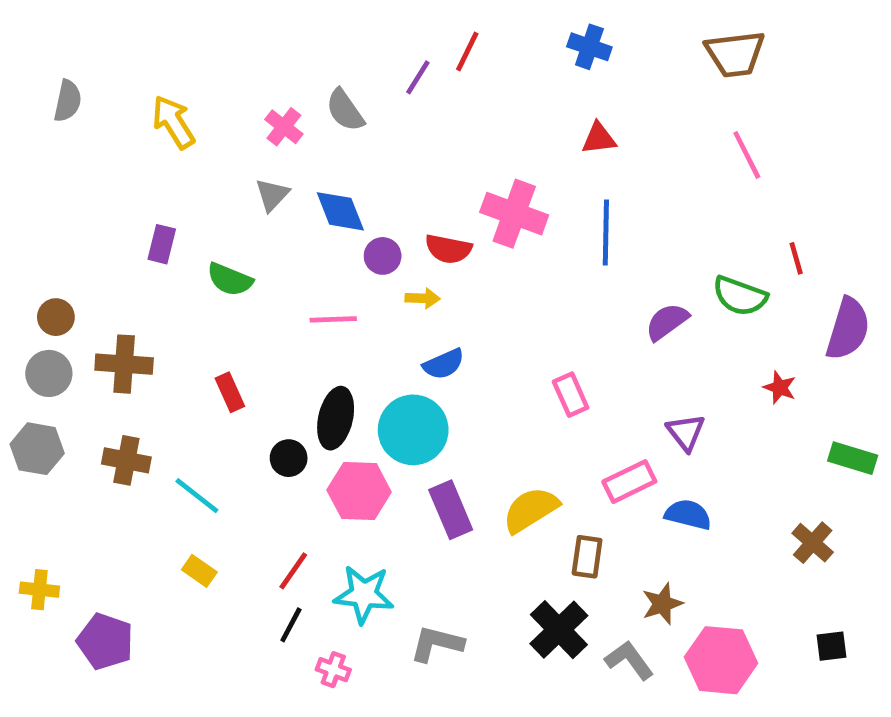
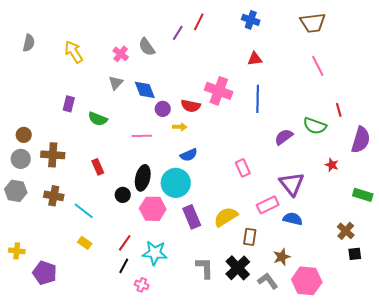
purple triangle: (686, 432) -> (292, 184), size x1.5
gray L-shape: (437, 644) -> (205, 268), moved, turned 75
black square: (831, 646) -> (355, 254), moved

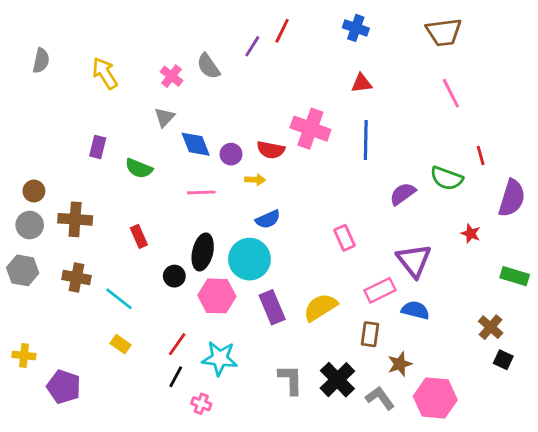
blue diamond: (145, 90) -> (196, 144), moved
brown rectangle: (250, 237) -> (370, 334), moved
black square: (355, 254) -> (503, 360), turned 32

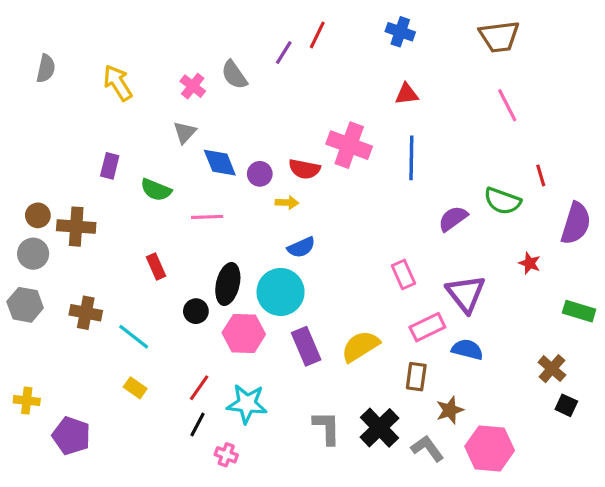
pink line: (201, 192) -> (207, 217), moved
brown cross: (75, 219) -> (76, 227), moved
pink rectangle: (344, 238) -> (403, 274), moved

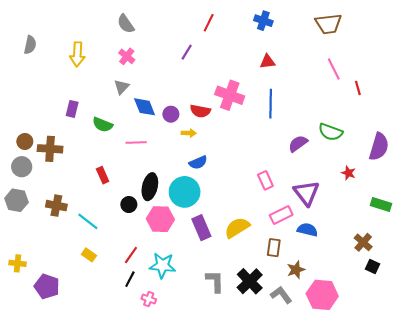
purple line: (284, 53) -> (187, 52), moved
gray semicircle: (234, 75) -> (126, 24), moved
yellow arrow: (118, 83) -> (77, 54), turned -145
red line: (541, 175) -> (358, 88), moved

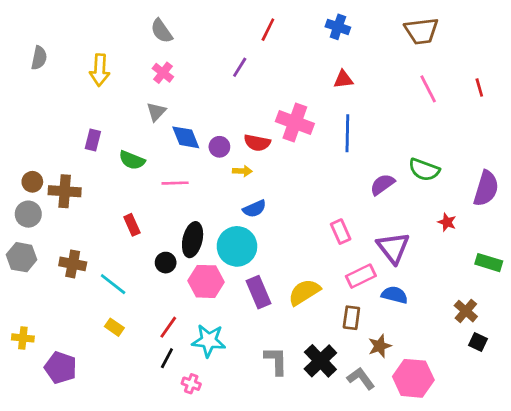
red line: (358, 88) -> (479, 88), moved

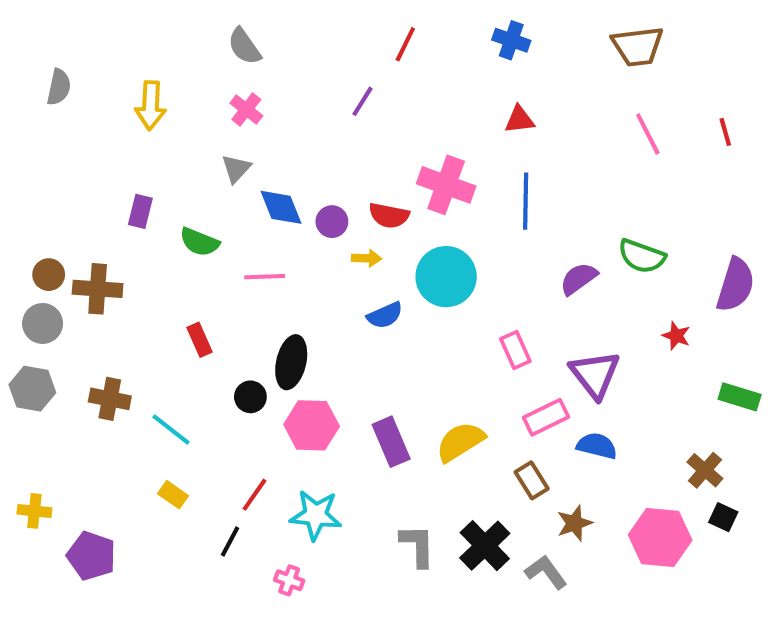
cyan circle: (237, 246) -> (446, 277), moved
brown rectangle: (351, 318) -> (532, 480), turned -40
black line: (167, 358) -> (230, 542), moved
pink hexagon: (413, 378) -> (660, 537), moved

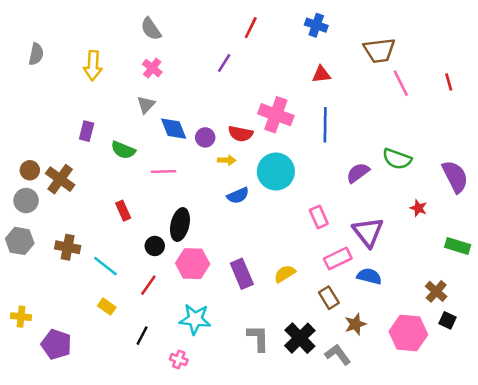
brown trapezoid: (638, 46) -> (379, 50), moved
purple semicircle: (735, 285) -> (455, 177), turned -44
brown cross: (98, 289) -> (60, 179), turned 32
yellow semicircle: (460, 442) -> (285, 274), size x0.7
red line: (254, 495) -> (148, 285), moved

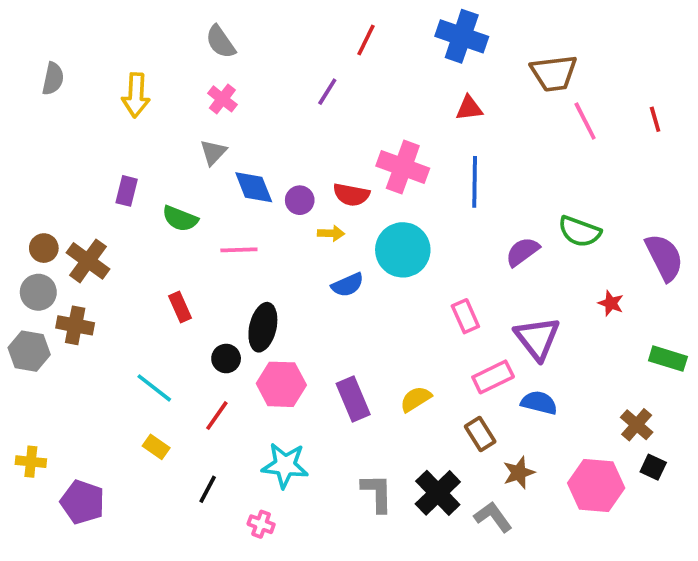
blue cross: (316, 25) -> (462, 36), size x1.5
brown cross: (68, 247) -> (75, 325), moved

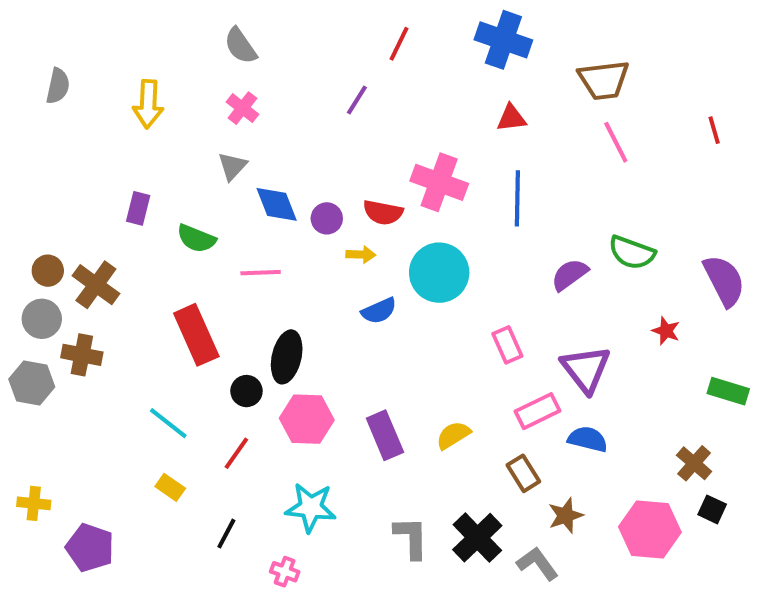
pink line: (585, 121) -> (616, 142), moved
red rectangle: (180, 307) -> (196, 335), size x1.8

